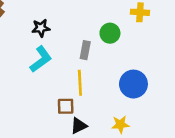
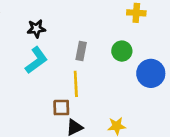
green circle: (110, 33) -> (122, 51), moved
blue circle: (133, 84) -> (151, 73), moved

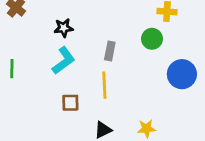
green circle: (122, 51) -> (152, 39), moved
brown square: (61, 108) -> (70, 103), moved

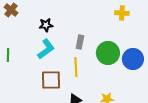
green circle: (152, 39) -> (108, 53), moved, size x1.5
brown square: (70, 103) -> (51, 80), size x1.5

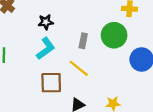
green circle: (108, 53) -> (114, 35), moved
yellow line: (76, 67) -> (79, 68), turned -48

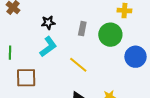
gray rectangle: (83, 41) -> (82, 29), moved
brown square: (51, 83) -> (26, 78), moved

